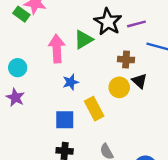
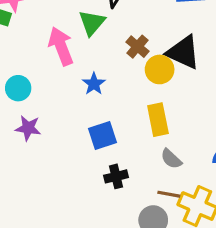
brown cross: (126, 60) -> (137, 47), moved, turned -35
black triangle: (139, 81) -> (183, 52), size x1.6
yellow rectangle: (94, 109) -> (158, 120), moved, turned 35

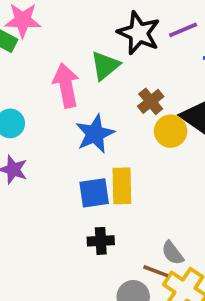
blue star: (94, 84) -> (95, 134), size x1.5
yellow rectangle: (158, 120) -> (122, 186), moved
gray semicircle: (171, 159) -> (173, 253), moved

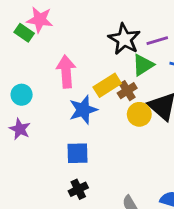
green triangle: (105, 66) -> (143, 65), moved
yellow rectangle: (122, 186) -> (107, 85), moved, turned 52
black cross: (101, 241) -> (78, 189), turned -30

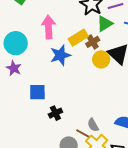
cyan circle: (22, 95) -> (16, 43), size x1.5
blue square: (77, 153) -> (37, 92), moved

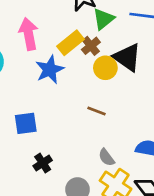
black cross: (55, 113) -> (43, 163), moved
brown line: (83, 133) -> (96, 111), moved

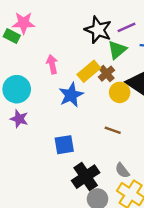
pink arrow: (29, 34) -> (52, 64), size x0.7
blue square: (26, 123) -> (64, 145), moved
black cross: (43, 163) -> (86, 177), moved, size x1.6

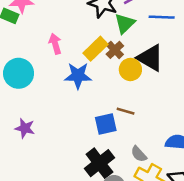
blue star: (71, 95) -> (78, 76), turned 30
purple star: (19, 119) -> (25, 128), moved
blue square: (64, 145) -> (106, 124), moved

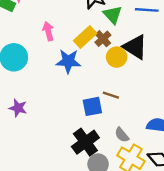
green triangle: (125, 23) -> (113, 15), turned -30

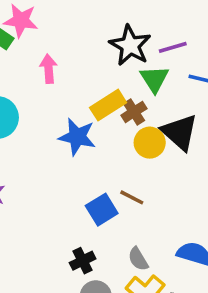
pink arrow: (48, 31) -> (49, 69), moved
blue square: (92, 106) -> (102, 210), turned -30
black cross: (85, 142) -> (83, 261), size x0.6

